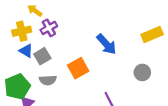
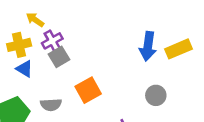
blue arrow: (106, 44) -> (148, 46), moved, turned 50
gray square: (42, 56) -> (59, 57), moved
gray circle: (142, 72) -> (156, 95), moved

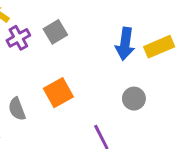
gray square: (59, 57) -> (55, 32), moved
gray semicircle: (51, 105) -> (17, 109), turned 72

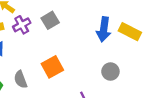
yellow rectangle: (159, 47) -> (130, 32), turned 50

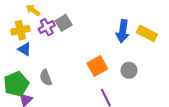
gray square: (50, 20) -> (64, 23), moved
orange square: (52, 67) -> (97, 66), moved

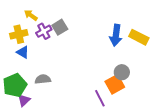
orange square: (97, 66) -> (115, 84), moved
gray semicircle: (46, 78) -> (43, 79), turned 105

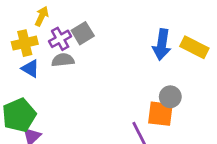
yellow arrow: (31, 15) -> (42, 16), turned 80
gray semicircle: (43, 79) -> (63, 60), moved
orange square: (115, 84) -> (160, 114), turned 36

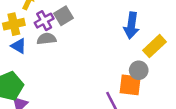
yellow rectangle: (194, 47) -> (154, 46), moved, turned -70

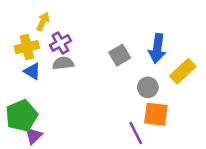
gray square: (64, 16) -> (120, 55), moved
gray circle: (139, 70) -> (148, 87), moved

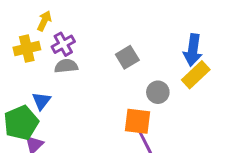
blue arrow: (157, 48) -> (193, 50), moved
blue triangle: (32, 71) -> (41, 101), moved, turned 36
orange square: (156, 114) -> (137, 121), moved

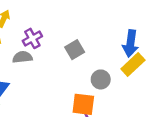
purple cross: (63, 44) -> (32, 38), moved

